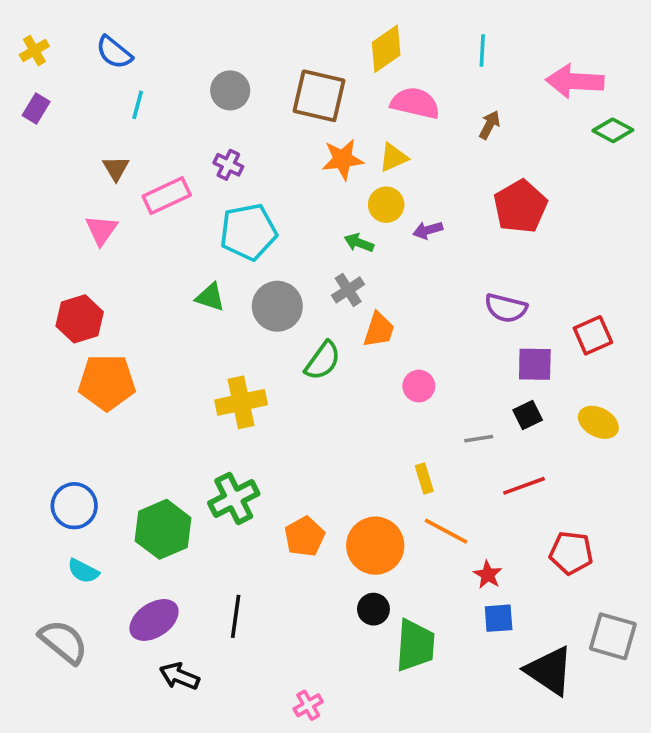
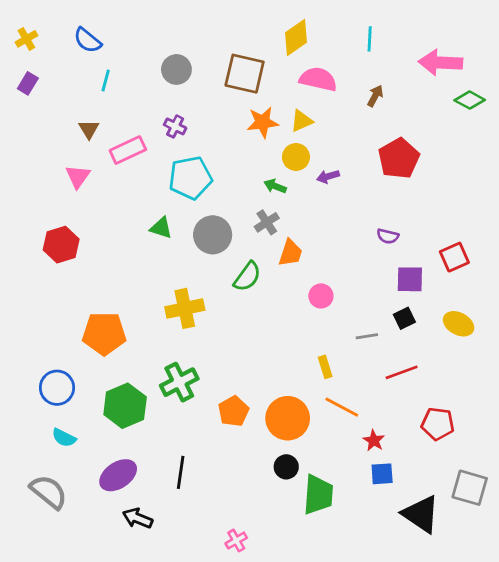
purple semicircle: (506, 308) -> (388, 236), size x0.7
orange pentagon: (107, 382) -> (104, 333), moved

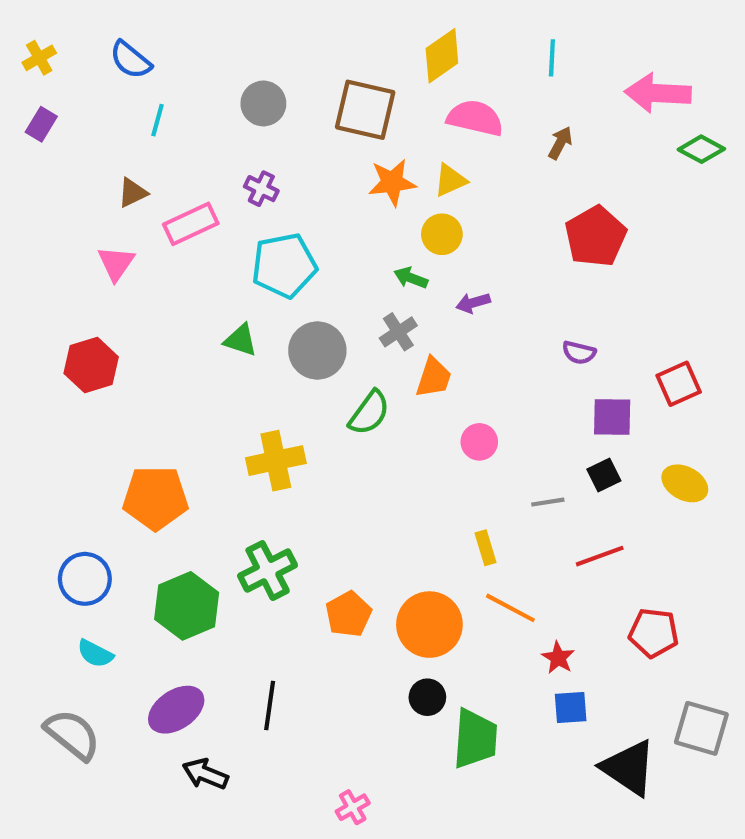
brown triangle: (89, 129) -> (133, 193), turned 35
purple arrow: (328, 176) -> (473, 303), moved

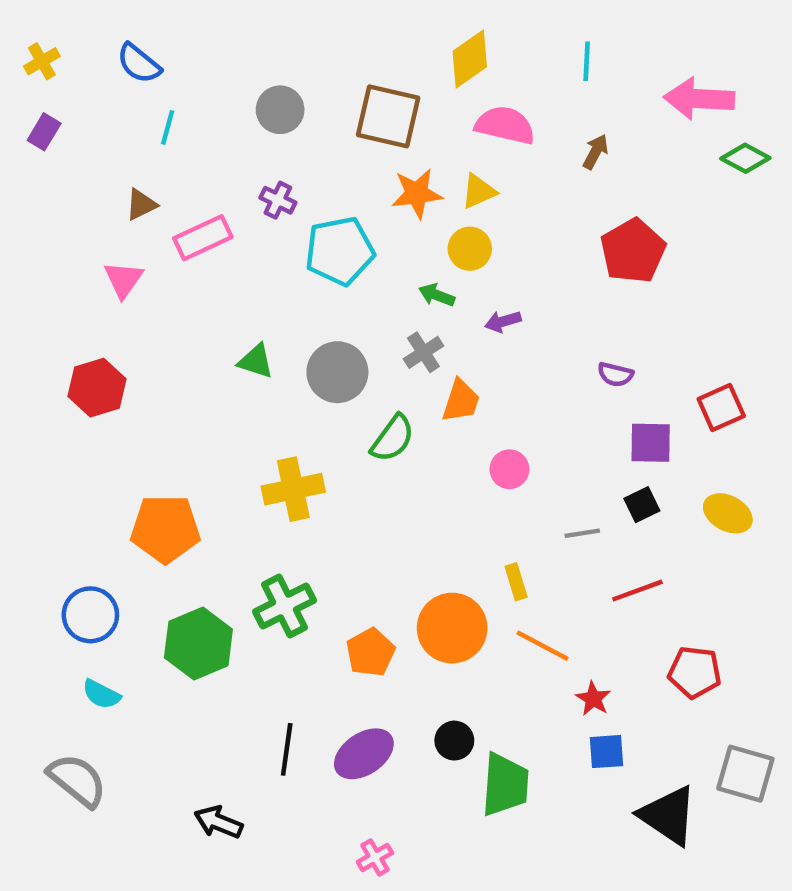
cyan pentagon: (284, 265) -> (340, 251), moved
orange circle: (429, 625) -> (452, 628), moved
purple ellipse: (176, 710) -> (364, 754), moved

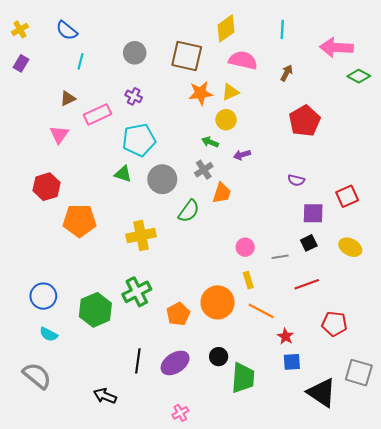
cyan pentagon: (340, 251) -> (139, 140), moved
pink circle: (509, 469) -> (245, 247), moved
orange pentagon: (165, 529) -> (79, 221), moved

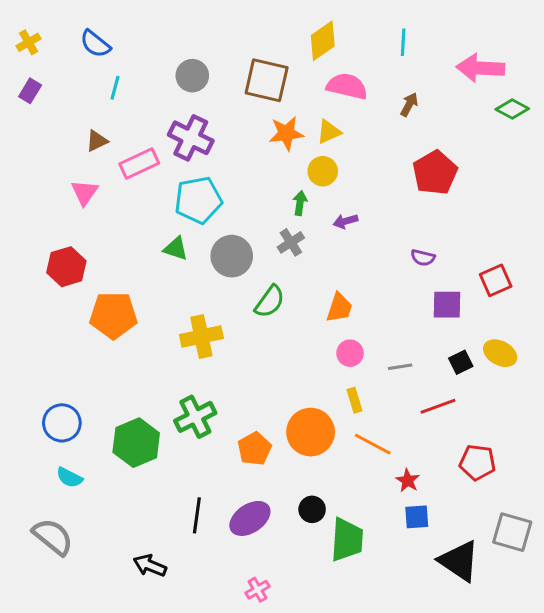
purple cross: (134, 96) -> (191, 138), size x1.8
green arrow: (210, 142) -> (300, 203), turned 77
orange trapezoid: (222, 193) -> (339, 308), moved
black square: (309, 243) -> (461, 362), moved

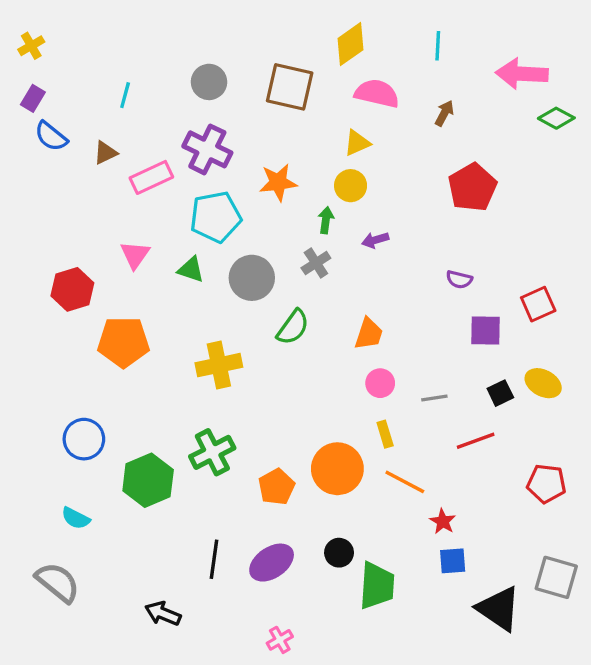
blue semicircle: (95, 44) -> (51, 136), moved
orange star: (286, 133) -> (278, 182), moved
pink triangle: (85, 192) -> (135, 255), moved
blue circle: (62, 423) -> (84, 439), moved
red pentagon: (477, 462) -> (546, 484), moved

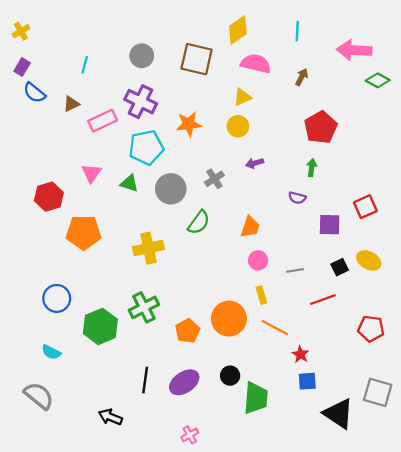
green arrow: (326, 220) -> (312, 168), moved
purple semicircle: (459, 279) -> (297, 198), moved

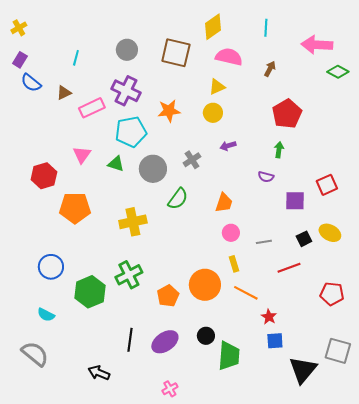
black triangle: (339, 414) -> (303, 370), turned 36

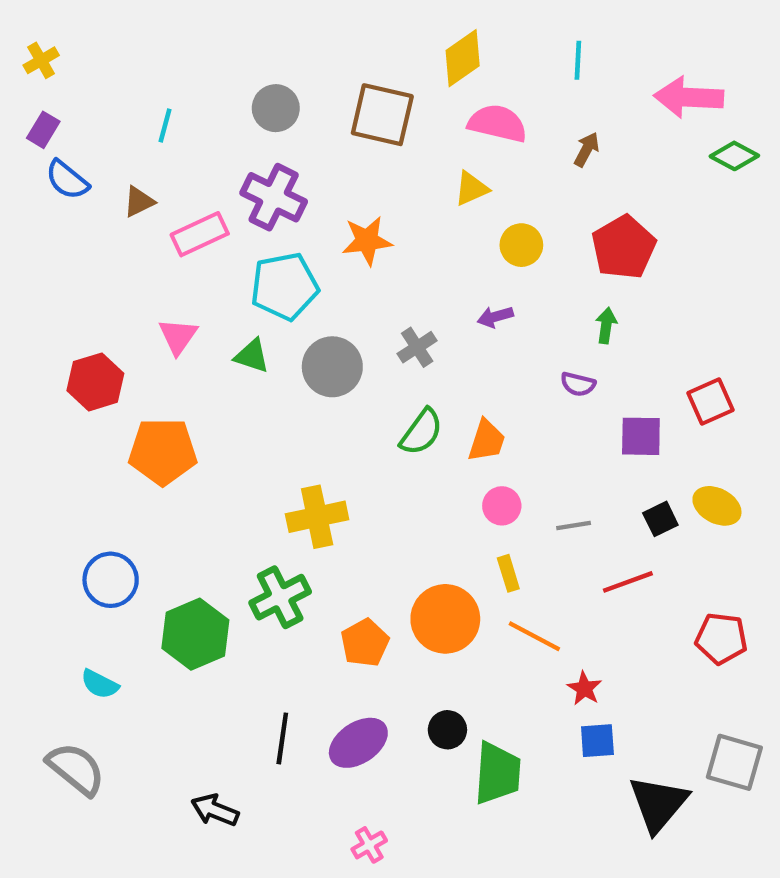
yellow circle: (213, 113) -> (521, 245), moved
green semicircle: (178, 199) -> (421, 432), moved
yellow cross: (133, 222) -> (317, 517), moved

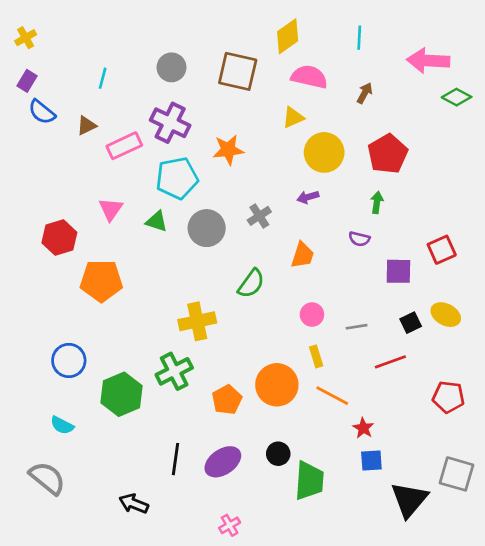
yellow circle: (521, 245) -> (324, 152), size x1.5
green semicircle: (421, 432) -> (251, 283), moved
orange trapezoid: (487, 441) -> (303, 255), moved

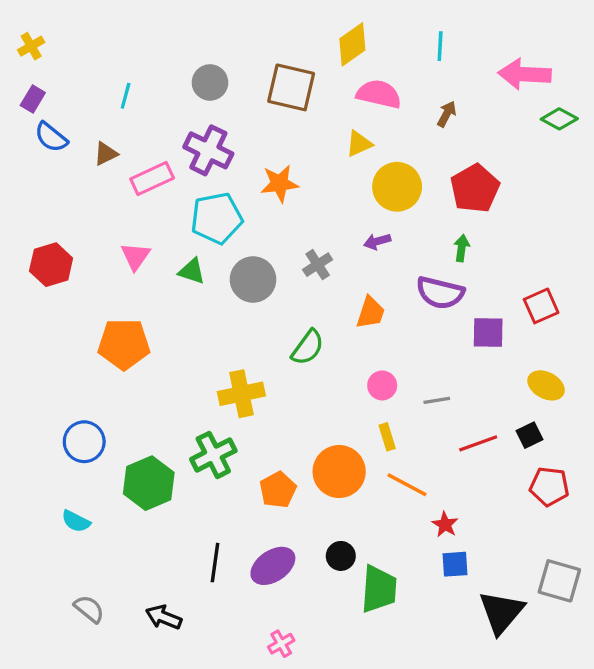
red hexagon: (59, 238) -> (51, 265), moved
purple semicircle: (359, 239) -> (440, 293), size x1.8
black square: (411, 323) -> (529, 435), moved
gray semicircle: (47, 478) -> (89, 609), moved, size x0.7

